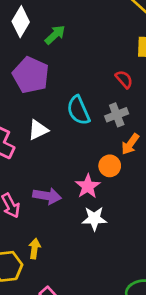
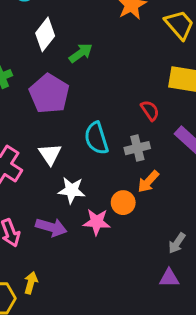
white triangle: (38, 130) -> (50, 154), turned -45
pink star: (88, 186) -> (97, 222), turned 30
white star: (94, 219) -> (72, 190), moved

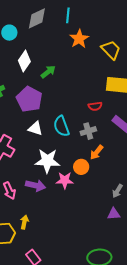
red semicircle: (150, 110) -> (95, 106), turned 120
white triangle: (50, 154) -> (35, 128), moved, turned -35
white star: (72, 190) -> (47, 161), size x1.4

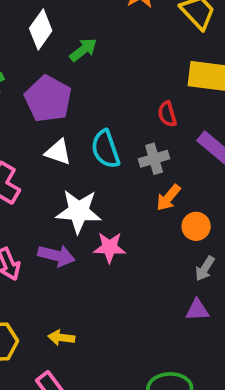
red semicircle: (95, 106) -> (167, 114), turned 80
orange circle: (81, 167) -> (196, 226), moved
yellow arrow: (24, 222) -> (61, 338), moved, turned -96

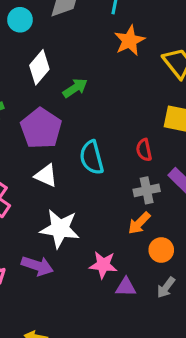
cyan semicircle: (105, 149) -> (92, 157), moved
gray cross: (154, 159) -> (147, 190), moved
pink star: (110, 247) -> (103, 265), moved
purple triangle: (197, 310) -> (126, 287), moved

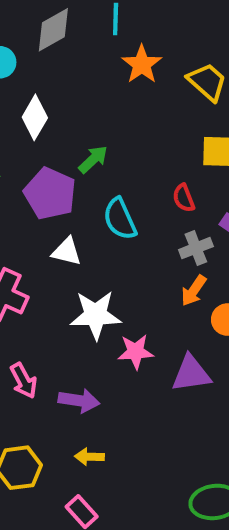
green arrow: (75, 88) -> (93, 159), moved
pink star: (103, 265) -> (136, 352), moved
purple arrow: (37, 266) -> (79, 401), moved
purple triangle: (126, 287) -> (191, 374), size x1.5

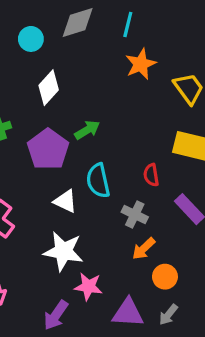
gray cross: (196, 248) -> (135, 215), moved, turned 35
white triangle: (67, 251) -> (65, 201), moved
purple arrow: (79, 401) -> (56, 315), moved, turned 104

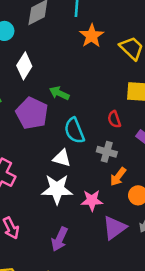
green arrow: (87, 130) -> (59, 93), turned -114
white triangle: (65, 201) -> (62, 158), moved
pink star: (88, 287) -> (92, 200), moved
purple triangle: (128, 313) -> (114, 228), turned -30

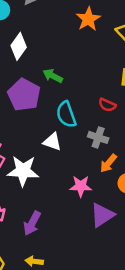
red semicircle: (114, 119) -> (107, 105), turned -49
white star: (57, 189) -> (23, 171), moved
purple arrow: (60, 239) -> (32, 223), moved

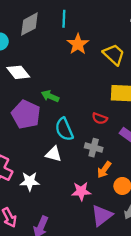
white diamond: (19, 46) -> (18, 72), turned -70
white star: (23, 171) -> (30, 181), size x0.7

